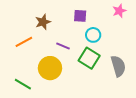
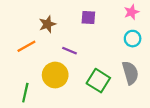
cyan circle: (93, 35) -> (133, 39), moved
green square: (89, 58) -> (98, 81), moved
green line: (23, 84) -> (25, 93), turned 72

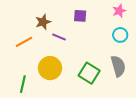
purple line: (70, 51) -> (59, 37), moved

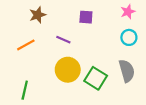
brown star: (43, 22) -> (38, 15), moved
yellow circle: (50, 68) -> (68, 70), moved

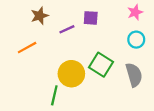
purple line: (63, 40) -> (67, 29), moved, turned -48
green square: (96, 78) -> (101, 65), moved
green line: (25, 90) -> (54, 95), moved

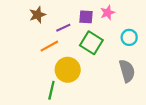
pink star: (135, 12) -> (108, 13), moved
orange line: (27, 48) -> (49, 46), moved
green square: (101, 65) -> (91, 43), moved

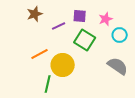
pink star: (108, 13) -> (106, 19), moved
orange line: (49, 46) -> (40, 54), moved
gray semicircle: (127, 71) -> (118, 66), turned -40

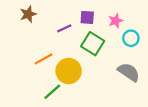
brown star: (35, 14) -> (28, 14), moved
green line: (48, 84) -> (52, 92), turned 36

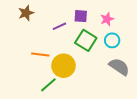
cyan circle: (131, 38) -> (112, 40), moved
orange line: (43, 59) -> (40, 55), turned 36

